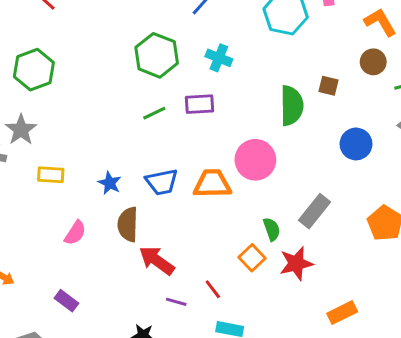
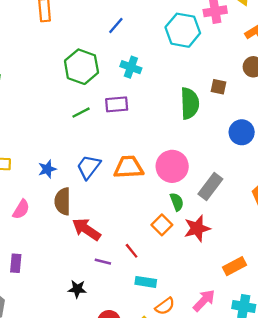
pink circle: (255, 160) -> (172, 166), moved
blue trapezoid: (162, 182) -> (89, 167), turned 140
blue star: (110, 183) -> (47, 169), turned 30
purple rectangle: (66, 301) -> (16, 263), turned 60

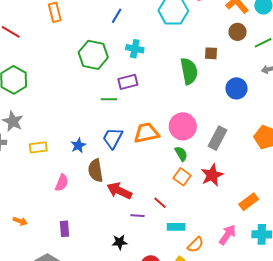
green line: (81, 113) -> (109, 99), moved, turned 35
green semicircle: (177, 202) -> (181, 154), moved

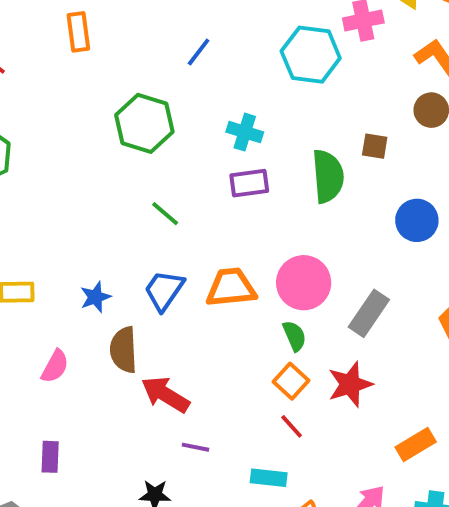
cyan cross: (135, 49) -> (245, 132), moved
purple rectangle: (128, 82) -> (249, 183), moved
green line: (109, 99) -> (165, 214), turned 35
red line: (160, 203) -> (292, 426), moved

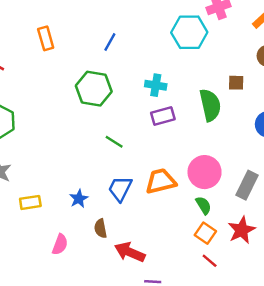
blue line: (199, 52) -> (110, 42), moved
brown semicircle: (124, 350) -> (100, 228), size x0.7

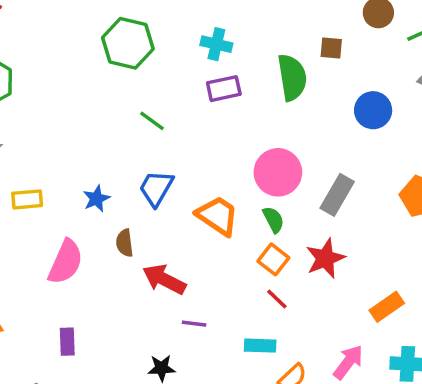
orange trapezoid: (161, 181) -> (218, 216), moved, turned 44
pink semicircle: (60, 244) -> (66, 262), size x1.5

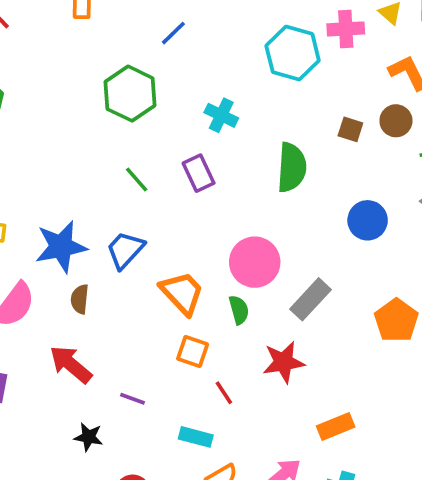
brown square: (331, 48) -> (350, 129), moved
purple rectangle: (224, 89) -> (199, 173), moved, turned 64
blue star: (96, 199) -> (61, 247), size x1.8
orange square: (273, 259) -> (193, 352), moved, turned -32
red arrow: (164, 279) -> (71, 364), moved

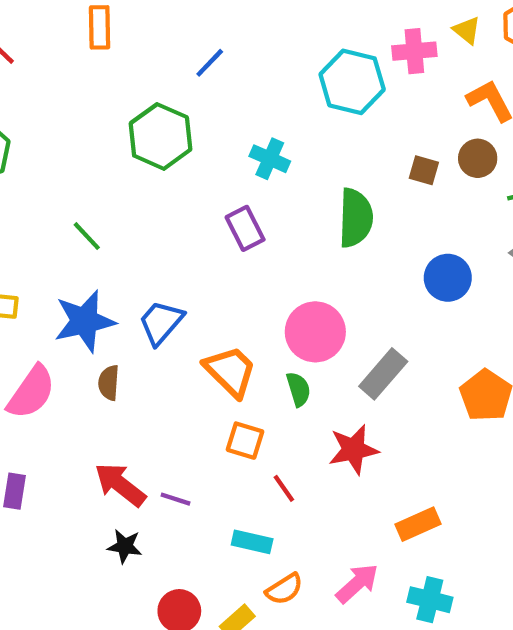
green line: (137, 179) -> (87, 236), moved
red arrow: (71, 364) -> (120, 485), moved

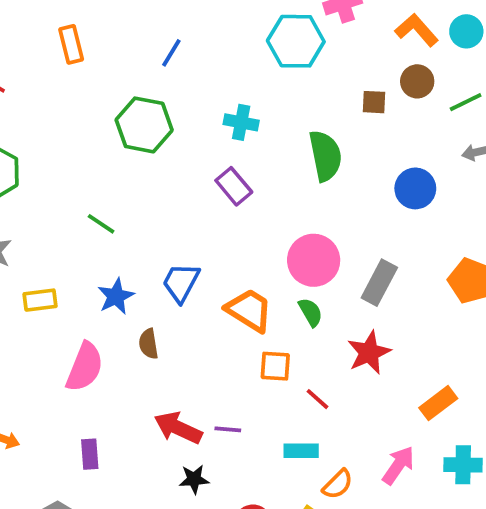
blue star: (85, 321) -> (116, 296), size x0.7

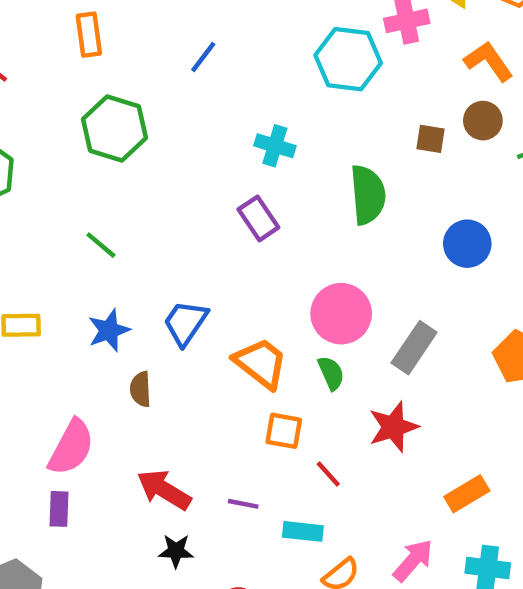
green hexagon: (144, 125) -> (114, 129), moved
pink semicircle: (85, 367) -> (71, 447), moved
purple line: (228, 429) -> (243, 504), moved

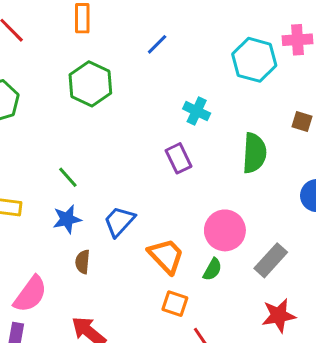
green line: (101, 245) -> (68, 177), moved
green semicircle: (331, 373) -> (212, 269), turned 45
red star: (393, 427) -> (279, 315), moved

